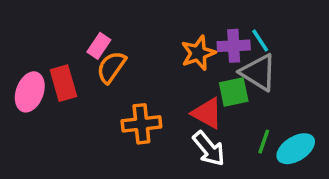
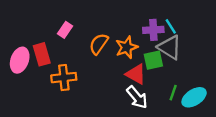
orange star: (198, 53) -> (127, 47), moved
orange semicircle: (111, 67) -> (99, 44), moved
orange cross: (141, 124) -> (64, 78), moved

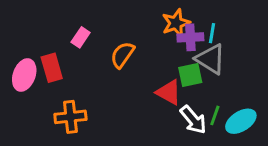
cyan line: (171, 26) -> (212, 33), turned 42
orange star: (127, 47) -> (176, 23), moved
orange cross: (64, 78) -> (70, 117), moved
white arrow: (137, 97) -> (193, 120), moved

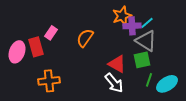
cyan line: (212, 33) -> (147, 23), turned 40
pink rectangle: (81, 37) -> (51, 33), moved
green square: (190, 75) -> (142, 60), moved
white arrow: (193, 120) -> (114, 83), moved

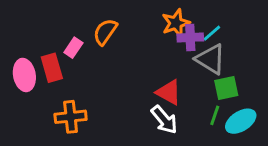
orange semicircle: (85, 38) -> (105, 32), moved
pink ellipse: (17, 52) -> (24, 75), turned -30
green square: (142, 60) -> (226, 88), moved

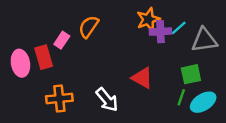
gray triangle: (210, 59) -> (204, 40), moved, turned -40
white arrow: (164, 120) -> (107, 100), moved

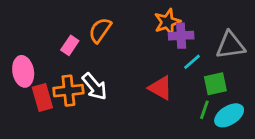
cyan line: (179, 28) -> (192, 62), moved
red rectangle: (44, 57) -> (42, 97), moved
orange cross: (59, 98) -> (68, 91), moved
white arrow: (107, 100) -> (95, 86), moved

